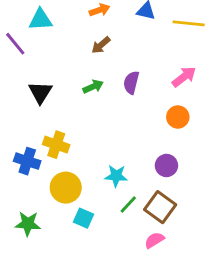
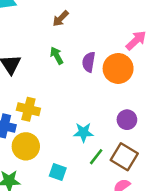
purple semicircle: (131, 83) -> (89, 62), moved
green arrow: (93, 87) -> (57, 56), turned -90
orange circle: (178, 117) -> (118, 68), moved, size x1.5
yellow circle: (66, 188) -> (26, 146), moved

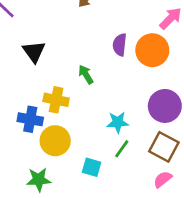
green arrow: (57, 56) -> (86, 74), moved
purple circle: (127, 120) -> (165, 106), size x1.5
green line: (96, 157) -> (122, 149), moved

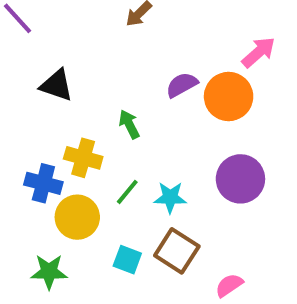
purple semicircle: (120, 45) -> (182, 85), turned 50
black triangle: (34, 52) -> (57, 85), turned -40
brown square: (164, 147) -> (177, 251), moved
green line: (122, 149) -> (127, 192), moved

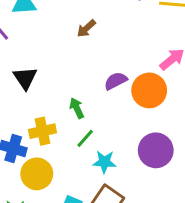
black triangle: (57, 85) -> (25, 78), turned 35
yellow cross: (83, 158) -> (43, 131), turned -30
green line: (127, 192) -> (85, 138), moved

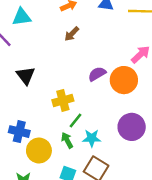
green arrow: (77, 108) -> (67, 140), moved
yellow cross: (43, 131) -> (63, 100), moved

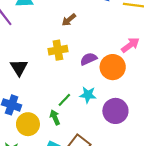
black triangle: (26, 76) -> (19, 68), moved
yellow cross: (63, 100) -> (58, 50), moved
cyan star: (92, 138) -> (88, 95), moved

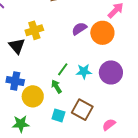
yellow cross: (58, 50) -> (34, 30), moved
cyan star: (88, 95) -> (84, 71), moved

